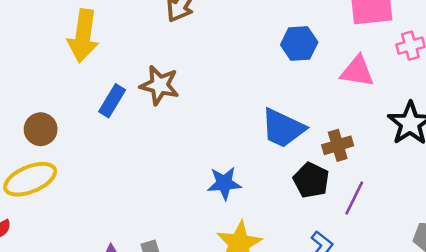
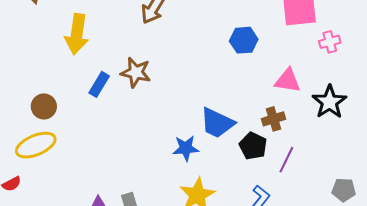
pink triangle: (357, 71) -> (288, 81), moved
blue trapezoid: (283, 128) -> (217, 123), moved

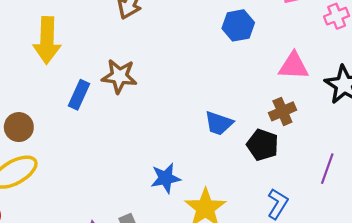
blue trapezoid: (217, 123) -> (219, 123), size x0.7
blue star: (186, 148) -> (166, 178), moved
purple line: (286, 160) -> (327, 169), moved

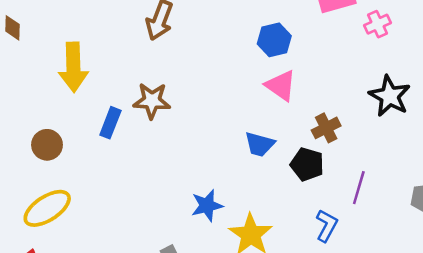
pink triangle: (294, 66) -> (281, 86), moved, turned 36
brown circle: (19, 127) -> (47, 145), moved
purple line: (327, 169) -> (359, 188), moved

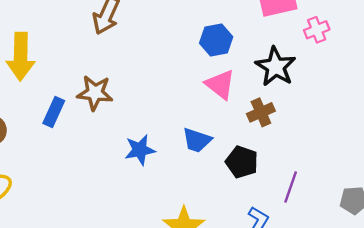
black star: (390, 96) -> (276, 67), moved
brown cross: (326, 128) -> (261, 112), moved
blue star: (207, 205) -> (140, 150), moved

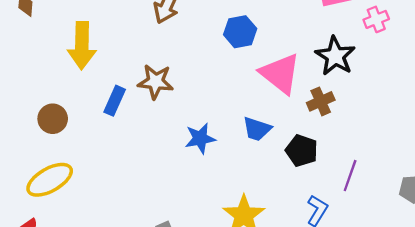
blue hexagon: (216, 40) -> (240, 32), moved
pink triangle: (220, 84) -> (280, 74), size x1.4

